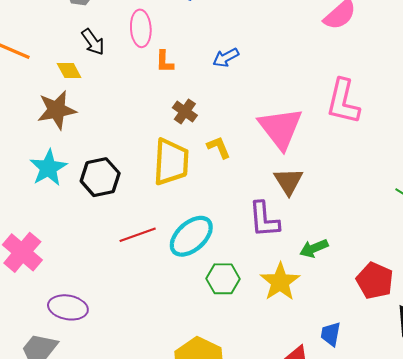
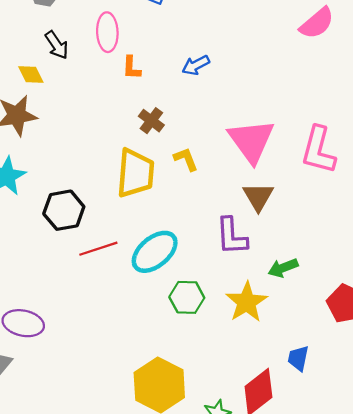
pink L-shape: (343, 102) -> (318, 150), moved
black hexagon: (100, 177) -> (64, 210), moved

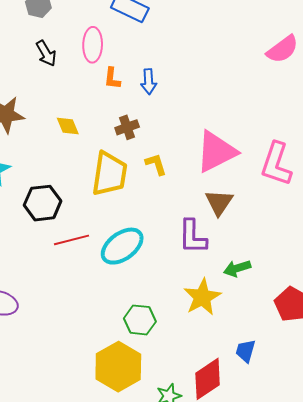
blue arrow: (196, 65) -> (149, 82), moved, turned -70
yellow diamond: (31, 74) -> (68, 126), moved
brown cross: (151, 121) -> (127, 127), turned 30
pink triangle: (251, 141) -> (216, 152), turned 36
green hexagon: (187, 297) -> (140, 320), moved

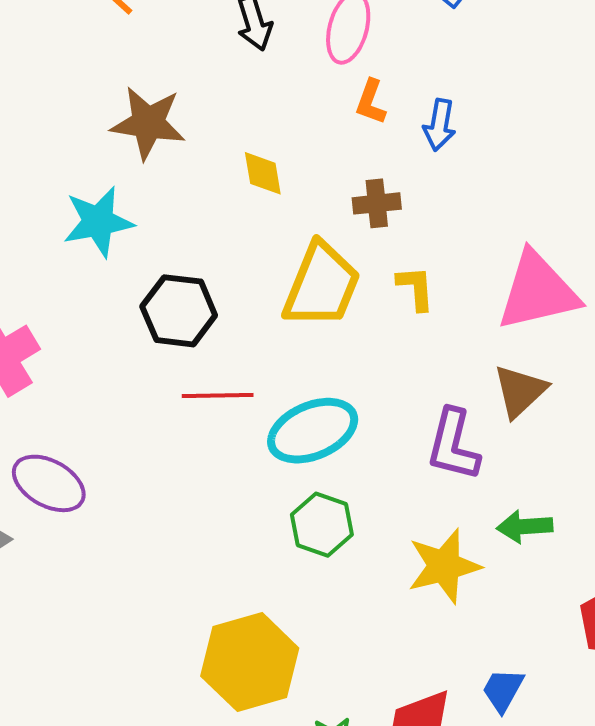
green hexagon: (140, 320) -> (322, 525), moved

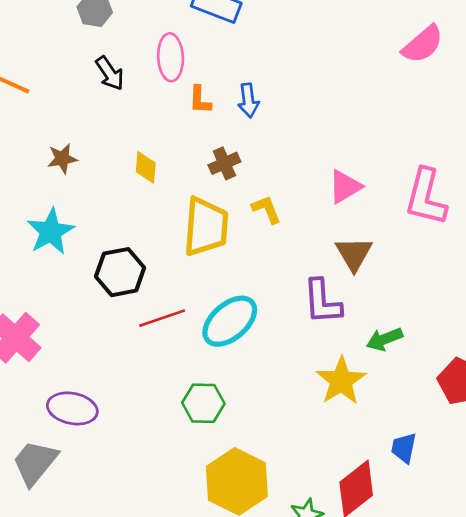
brown star: (148, 123) -> (62, 159), size x0.6
yellow diamond: (263, 173) -> (146, 167), turned 32
pink triangle: (538, 291) -> (345, 187), size x0.6
green hexagon: (322, 525) -> (203, 403), moved

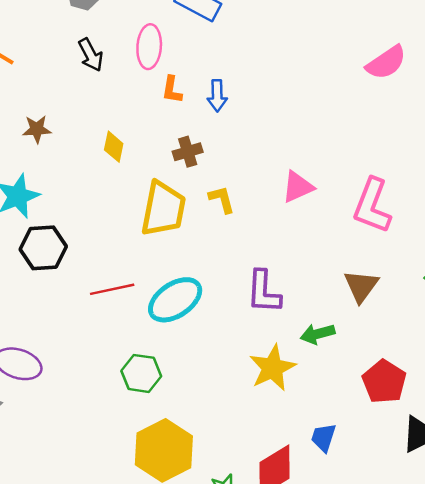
brown triangle: (354, 254) -> (361, 286), moved
black hexagon: (120, 272) -> (43, 248), moved

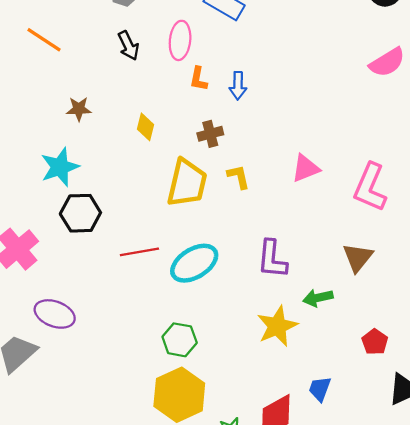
green hexagon: (141, 373) -> (180, 340), moved
red pentagon: (384, 382) -> (375, 342), size x0.7

